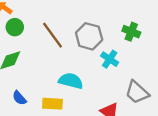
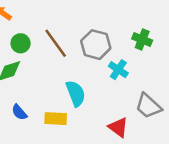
green circle: (15, 27) -> (21, 43), moved
cyan semicircle: (71, 81) -> (76, 93), turned 55

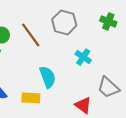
green cross: (142, 40) -> (108, 21), moved
gray hexagon: (96, 45) -> (64, 22), moved

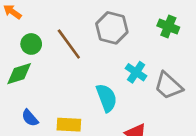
cyan semicircle: (48, 77) -> (106, 98), moved
gray trapezoid: (108, 87) -> (168, 86), moved

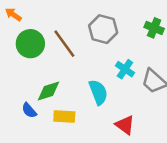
green circle: (31, 44) -> (30, 44), size x1.5
green diamond: (19, 74) -> (49, 91), moved

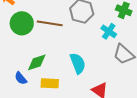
brown line: (64, 44) -> (50, 23), turned -45
cyan cross: (125, 69) -> (109, 31), moved

